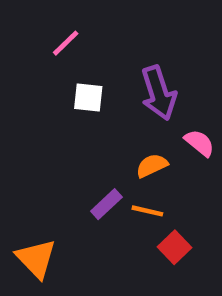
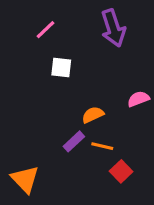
purple arrow: (159, 93) -> (113, 28), moved
pink semicircle: (199, 143) -> (138, 99), turned -60
orange semicircle: (152, 166) -> (93, 115), moved

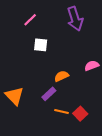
orange line: (102, 146) -> (61, 112), moved
orange triangle: (25, 179) -> (14, 96), moved

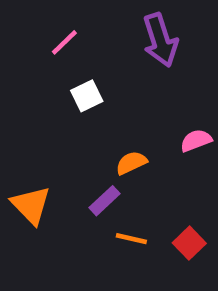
white square: (41, 45) -> (87, 96), turned -32
red square: (80, 114) -> (189, 243), moved

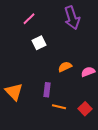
pink semicircle: (196, 140) -> (88, 72), moved
orange semicircle: (131, 163) -> (65, 67), moved
purple rectangle: (105, 201) -> (47, 90), turned -40

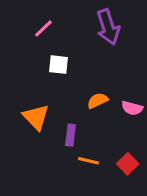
white square: (39, 43) -> (58, 65), turned 32
pink semicircle: (88, 72) -> (132, 108), turned -144
orange triangle: (14, 92) -> (36, 117), moved

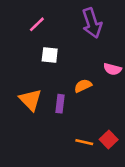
pink semicircle: (132, 108) -> (112, 69), moved
purple rectangle: (70, 135) -> (60, 104), moved
orange line: (89, 161) -> (84, 142), moved

